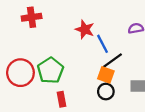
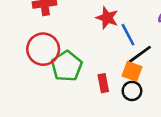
red circle: (20, 73) -> (43, 49), moved
red rectangle: (62, 99) -> (103, 83), moved

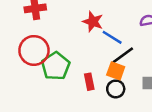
blue line: (128, 35) -> (112, 37), turned -30

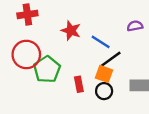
red star: (93, 22) -> (71, 30), moved

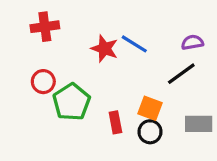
blue line: (101, 42) -> (134, 44), moved
red circle: (26, 54) -> (43, 82), size x0.6
black line: (111, 59) -> (181, 74), moved

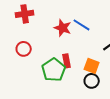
green pentagon: (72, 102) -> (54, 70), moved
red rectangle: (115, 122) -> (67, 61), moved

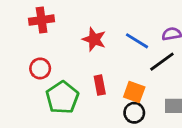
blue line: (82, 25) -> (137, 41), moved
green pentagon: (54, 70) -> (62, 98), moved

